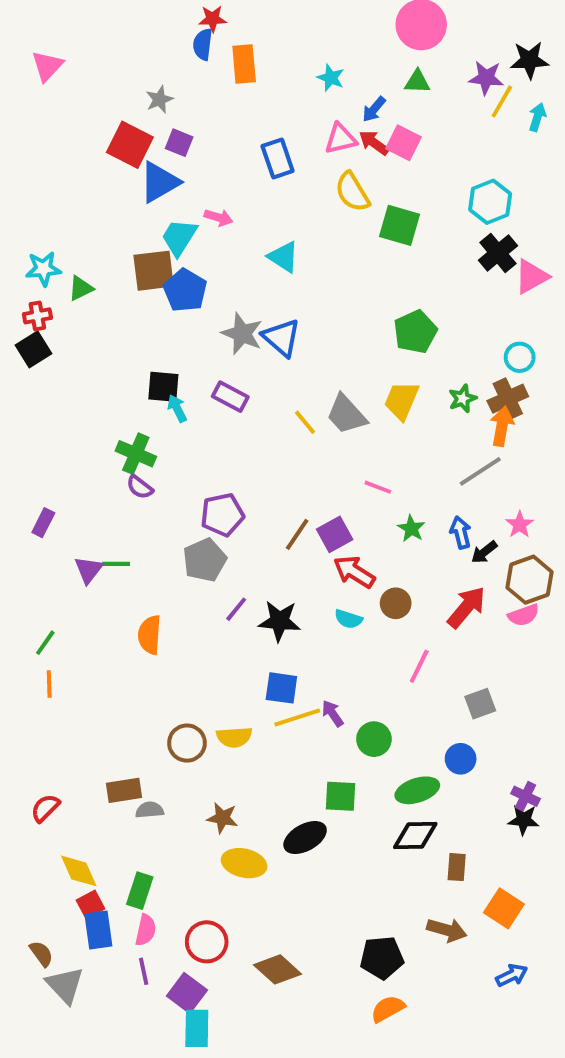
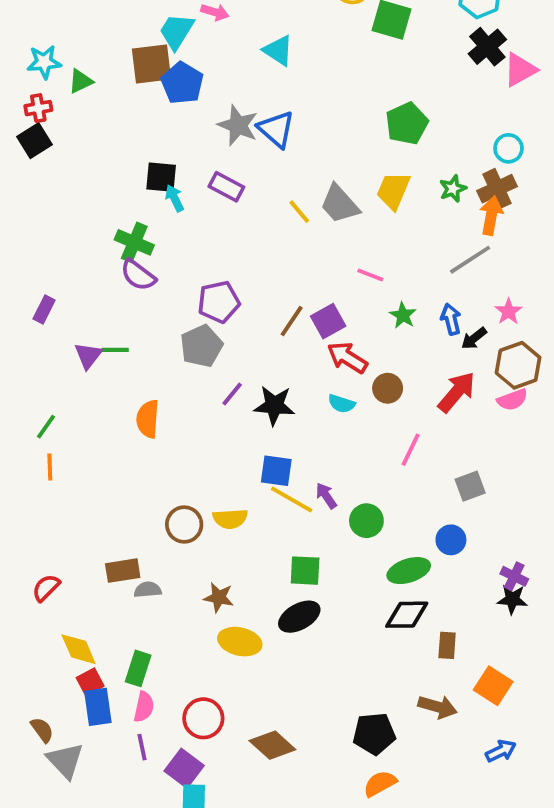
purple semicircle: (140, 487) -> (138, 275), size x1.4
yellow line: (297, 717) -> (292, 500), turned 48
green square: (341, 796) -> (305, 571), moved

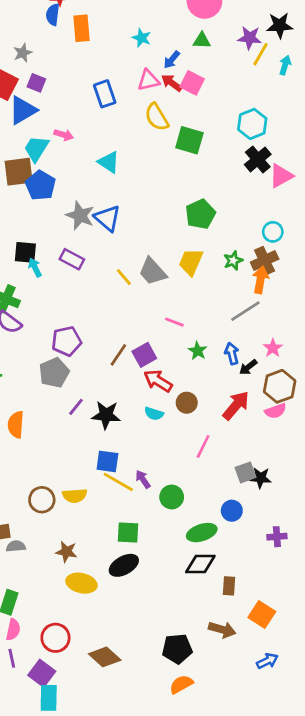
purple cross: (514, 576) -> (277, 537), turned -30
black star: (512, 599) -> (260, 478), moved

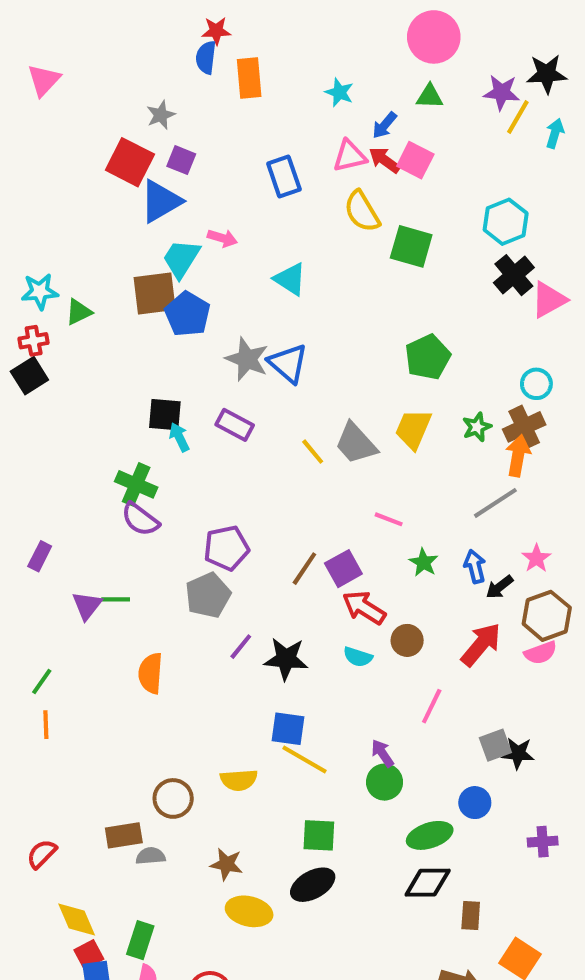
purple arrow: (143, 479) -> (382, 753), moved
brown circle: (42, 500) -> (173, 798), moved

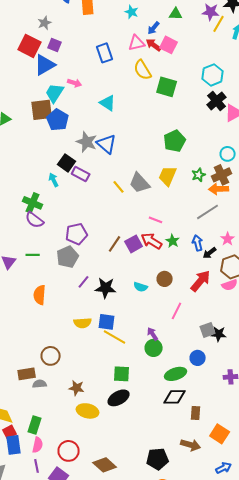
black square: (165, 415) -> (67, 163), moved, turned 30
orange arrow: (518, 456) -> (219, 189), turned -102
green line: (116, 599) -> (33, 255), moved
red arrow: (364, 608) -> (152, 241), moved
yellow semicircle: (239, 780) -> (83, 323), moved

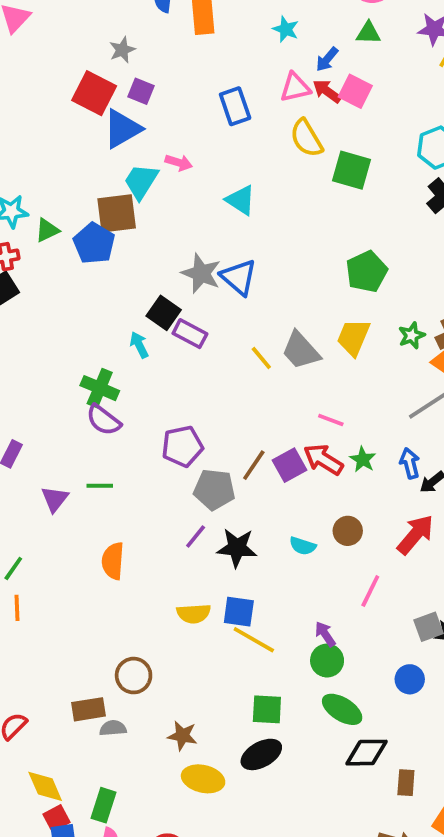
blue pentagon: (58, 120) -> (94, 243), moved
gray pentagon: (68, 257) -> (214, 490), moved, turned 30
green ellipse: (176, 374) -> (342, 709), moved, turned 50

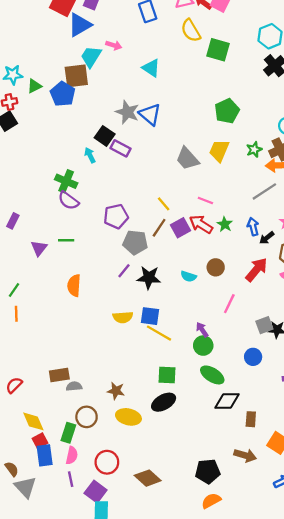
yellow line: (261, 358) -> (164, 204), moved
brown circle: (134, 676) -> (87, 417), moved

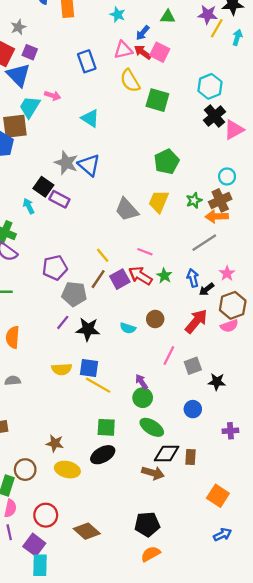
blue triangle: (80, 25) -> (18, 75), turned -45
gray square: (264, 325) -> (193, 366), moved
gray semicircle: (74, 386) -> (13, 381), moved
brown rectangle: (251, 419) -> (191, 457), moved
brown arrow: (245, 455) -> (153, 473), moved

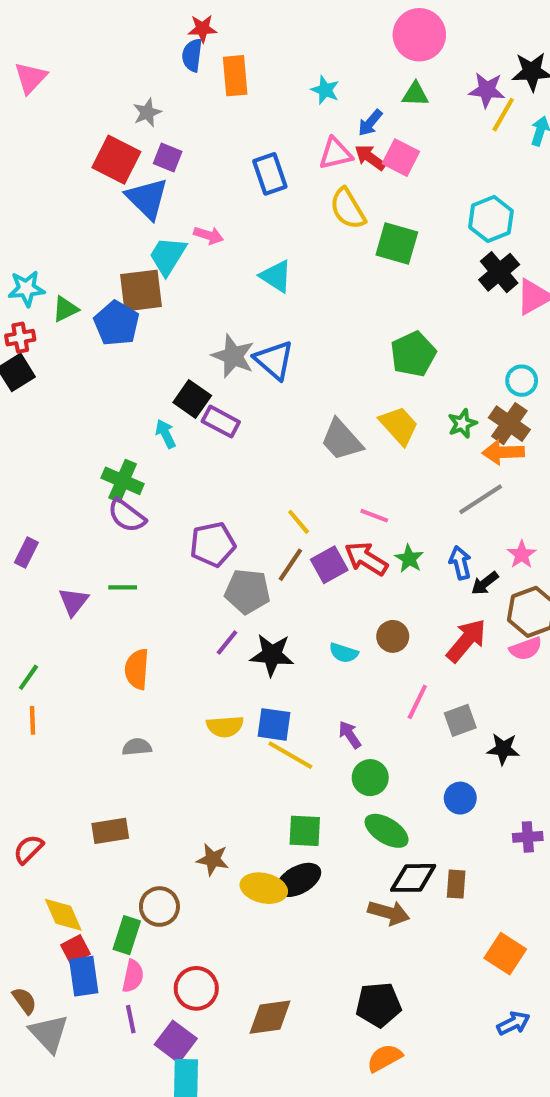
brown cross: (220, 200) -> (509, 424), turned -30
yellow trapezoid: (159, 202) -> (399, 426), turned 115
purple arrow: (141, 382) -> (350, 735), moved
yellow ellipse: (67, 470) -> (264, 888), moved
brown diamond: (87, 531) -> (270, 1017), turned -50

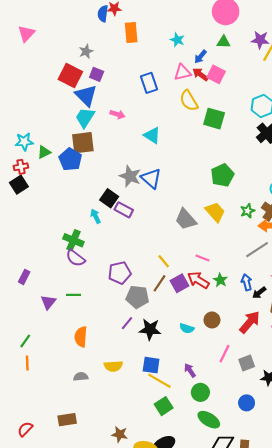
blue semicircle: (192, 55) -> (103, 14), moved
cyan trapezoid: (168, 256) -> (85, 117), moved
yellow semicircle: (225, 726) -> (113, 366), moved
green square: (305, 831) -> (164, 406), moved, turned -36

